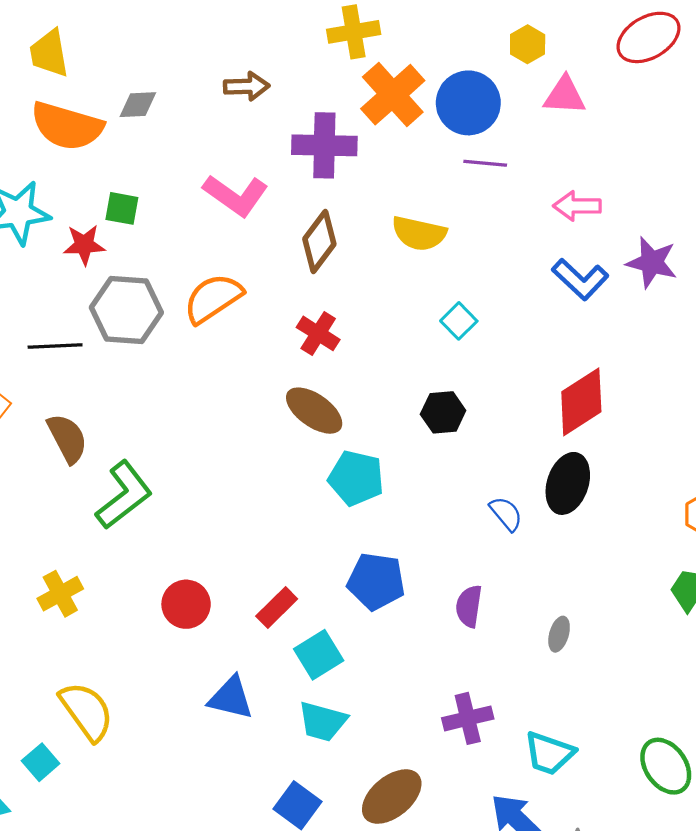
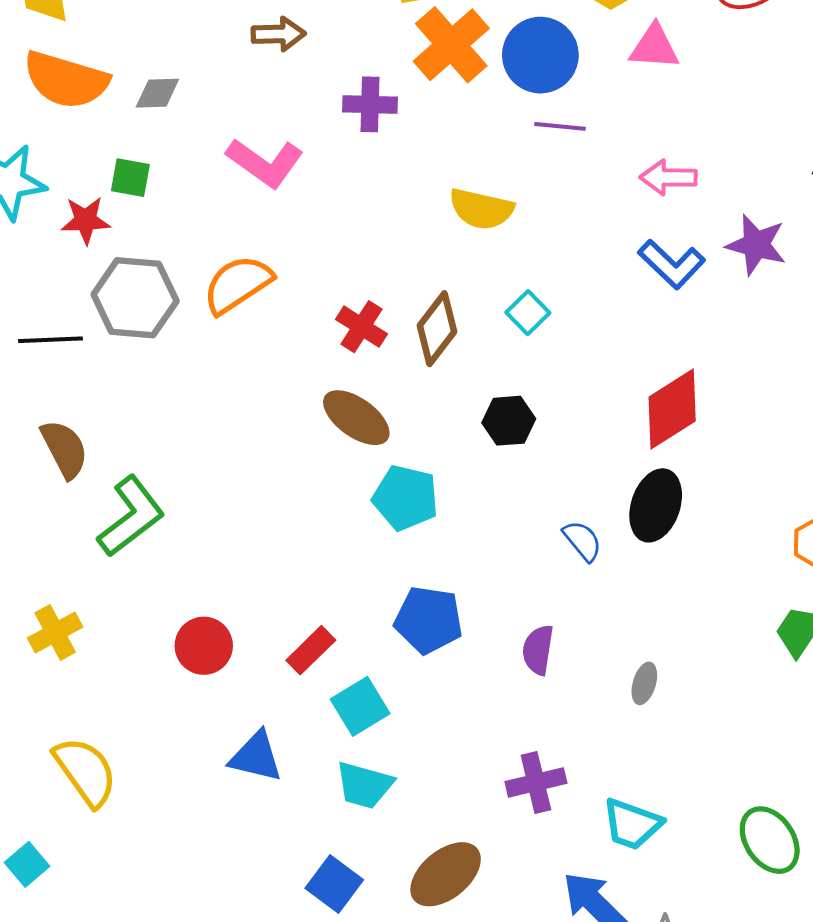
gray diamond: (138, 105) -> (157, 93), moved
purple cross: (324, 145) -> (370, 104), size x0.7
brown diamond: (319, 241) -> (437, 329), moved
cyan square: (41, 762) -> (27, 864), moved

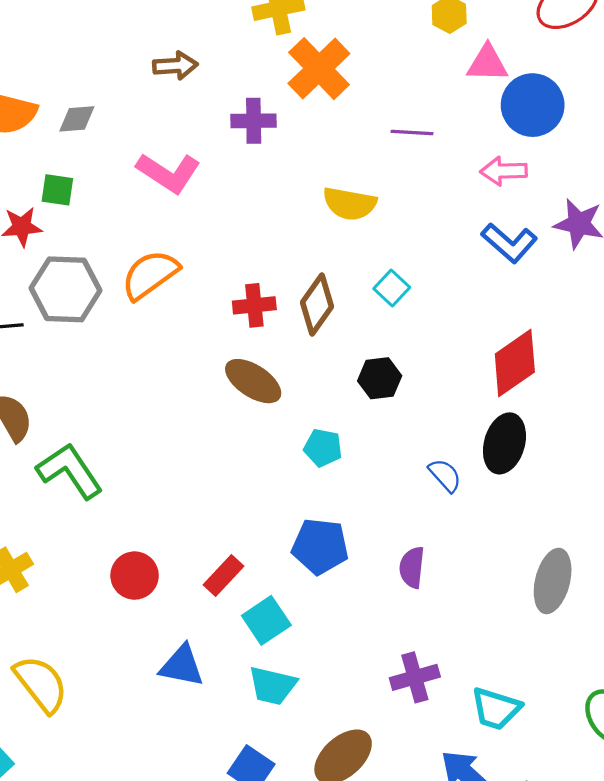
blue circle: (540, 55) -> (533, 105), moved
red cross: (362, 327) -> (254, 305), turned -36
cyan pentagon: (405, 498) -> (323, 448), moved, size x0.7
green L-shape: (131, 516) -> (70, 471), turned -84
gray ellipse: (644, 683) -> (553, 581), moved, size x1.8

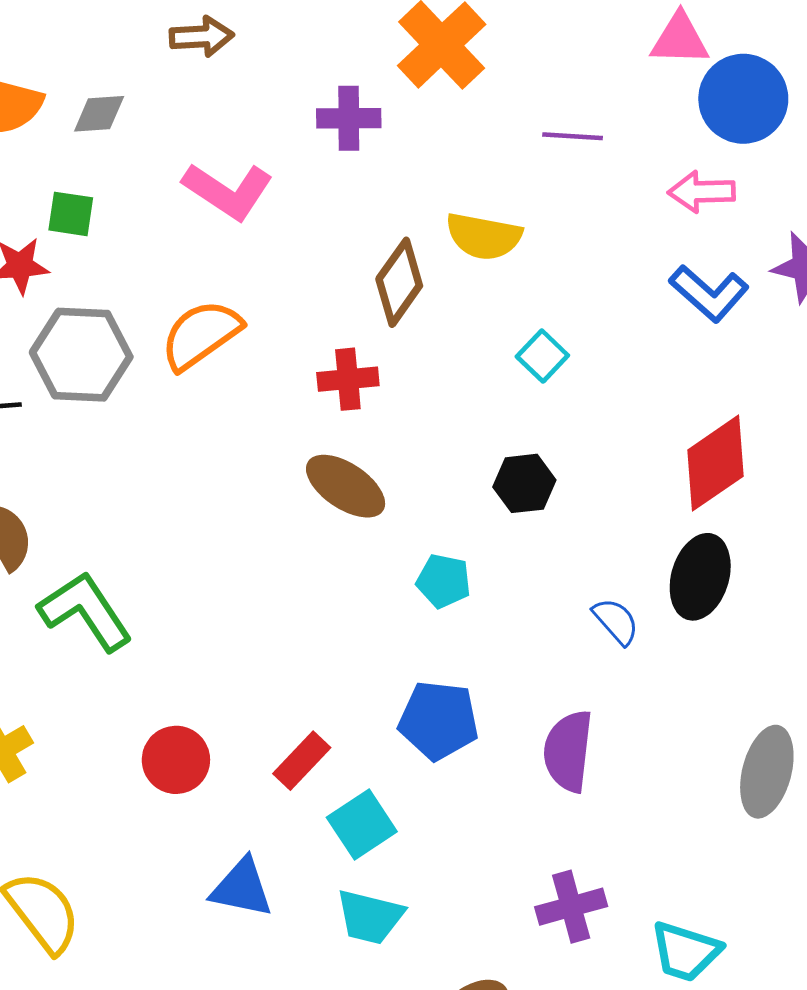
brown arrow: (175, 66) -> (202, 37), moved
brown diamond: (317, 304) -> (399, 282), moved
purple semicircle: (412, 567) -> (568, 751), size x1.4

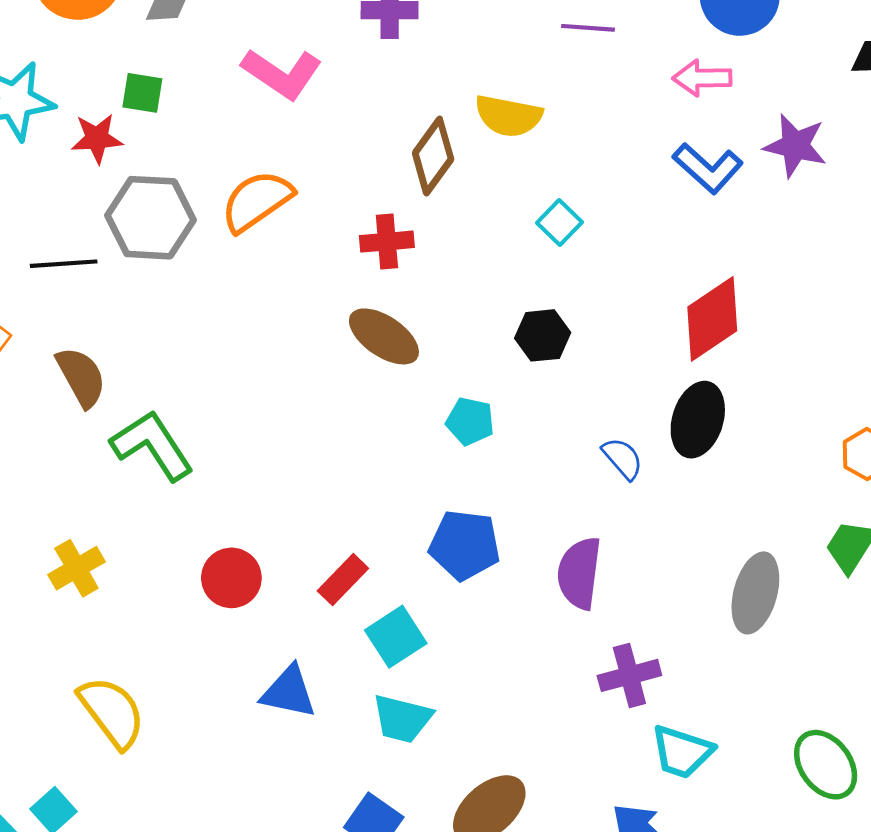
purple cross: (571, 907) -> (629, 675), moved

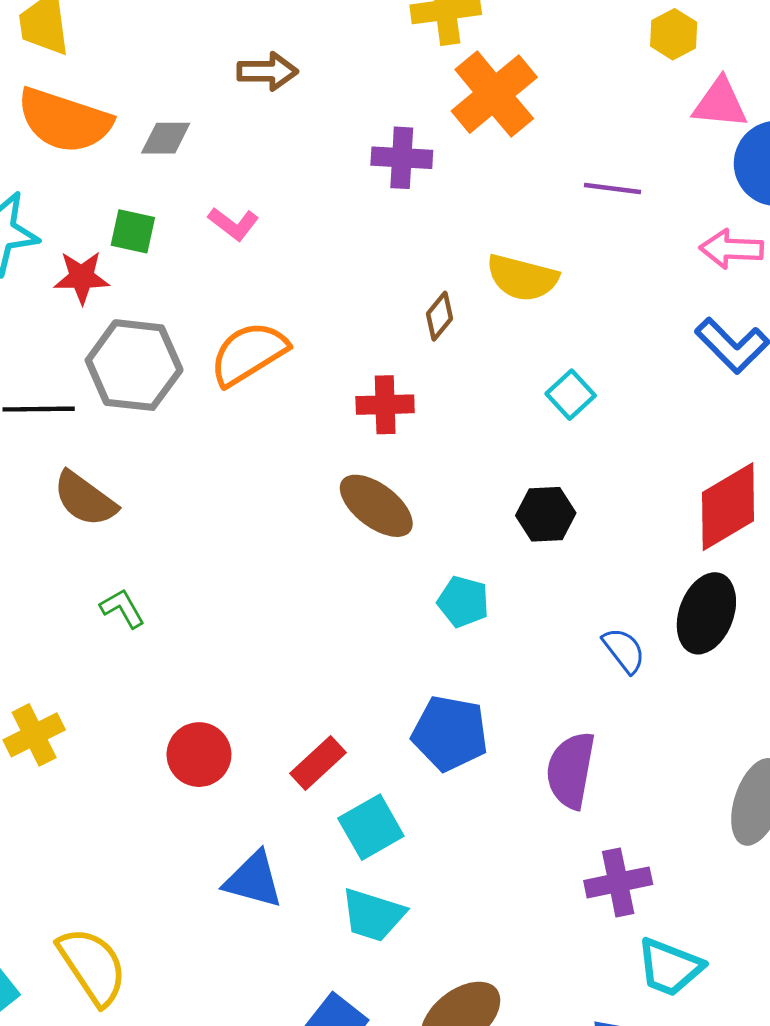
pink L-shape: (282, 74) -> (233, 224), moved, size x0.6
brown diamond: (433, 156) -> (440, 316), size x0.6
brown semicircle: (81, 377) -> (85, 499), moved, turned 152
green L-shape: (152, 445) -> (122, 608), size x0.5
yellow semicircle: (112, 712) -> (92, 966), moved

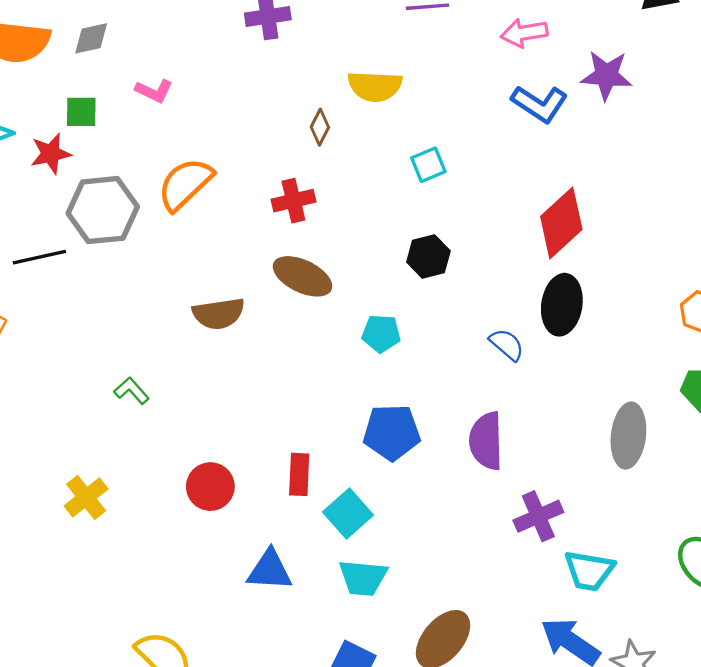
cyan square: (571, 395) -> (428, 165), turned 32
brown semicircle: (85, 499) -> (219, 314), moved, turned -33
red rectangle: (318, 763) -> (299, 474), turned -33

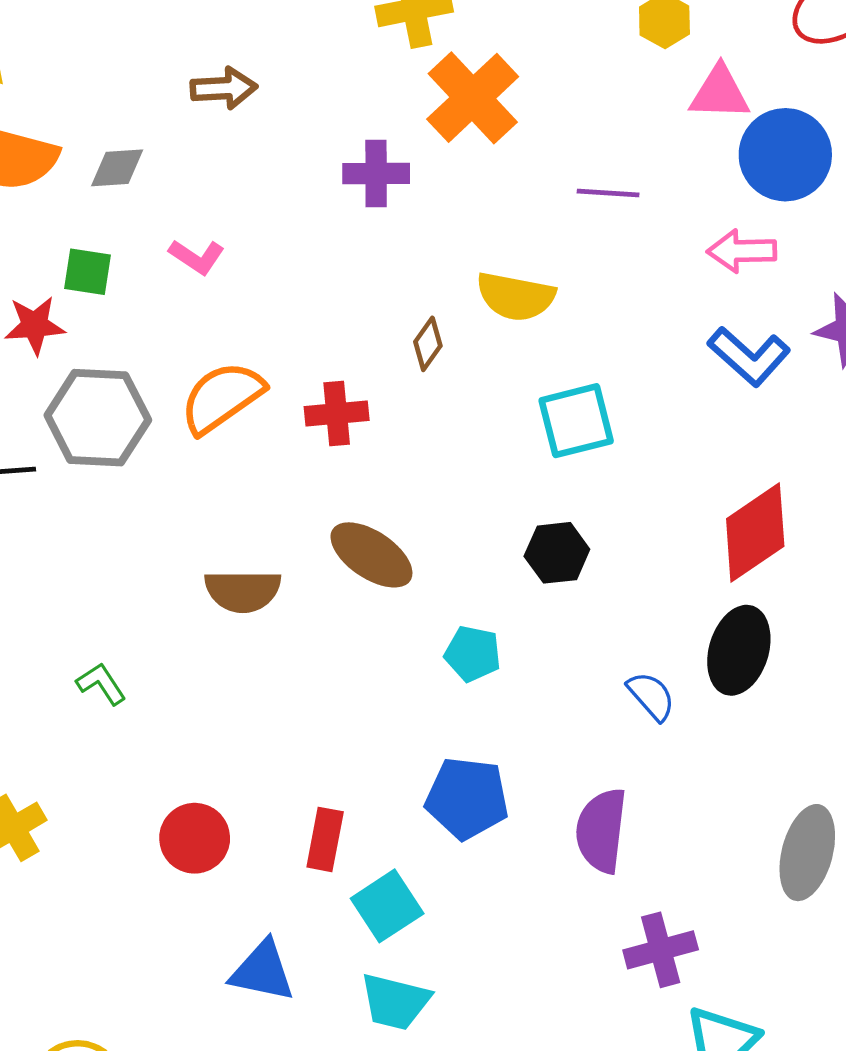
cyan square: (428, 165) -> (576, 421), size x1.5
red cross: (293, 201) -> (337, 413), moved

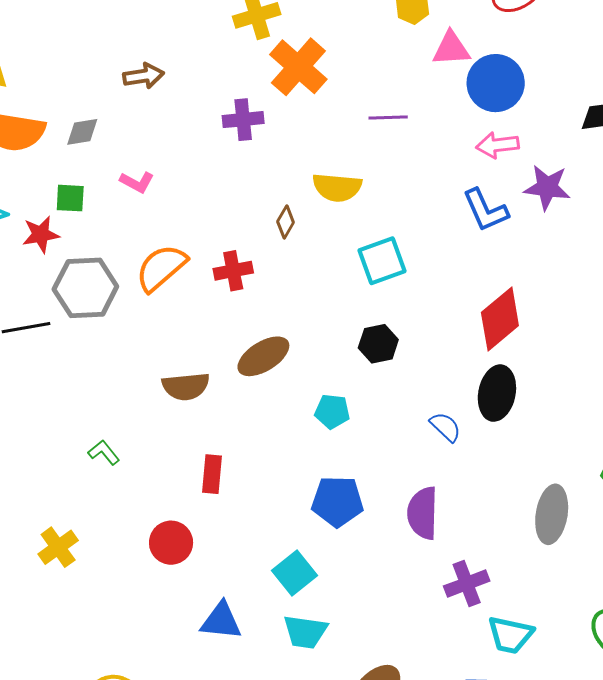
pink arrow: (742, 251) -> (497, 145), moved
blue L-shape: (749, 356) -> (485, 210), turned 30
brown ellipse: (371, 555) -> (263, 356), turned -60
red rectangle: (325, 839) -> (212, 474), moved

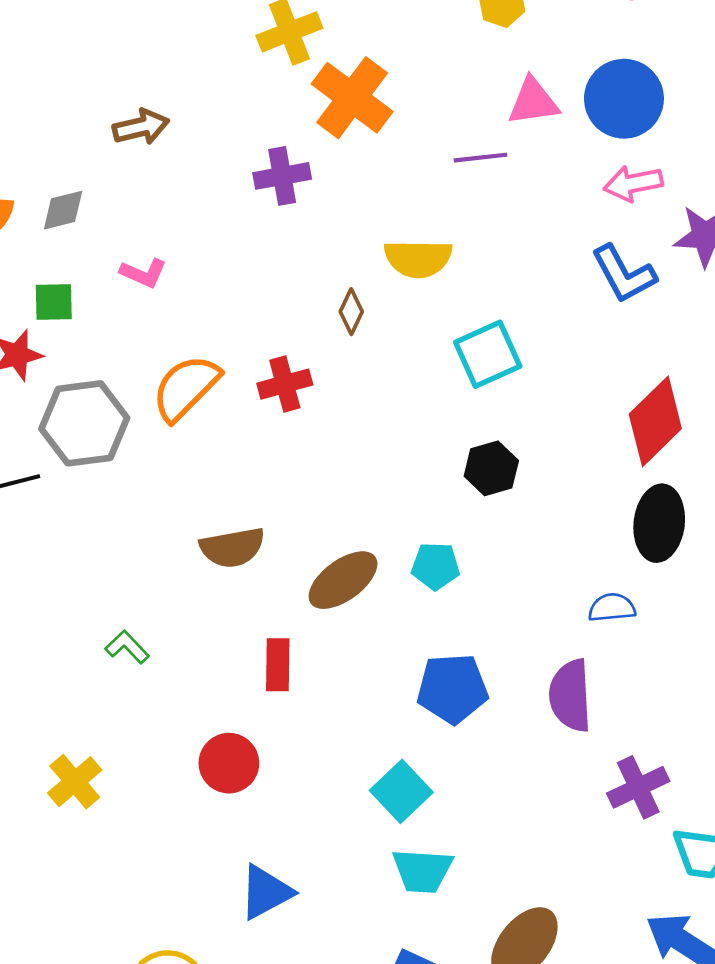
pink triangle: (451, 49) -> (533, 102), moved
brown ellipse: (263, 356) -> (343, 580), moved
blue semicircle: (445, 427) -> (612, 608), moved, turned -44
blue triangle: (221, 621) -> (266, 892), moved, turned -30

